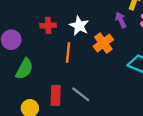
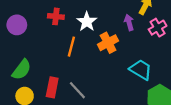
green semicircle: (24, 69) -> (22, 70), moved

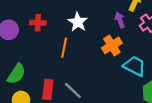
red cross: (56, 16) -> (38, 23), moved
orange cross: (108, 43) -> (112, 45), moved

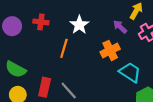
purple arrow: (120, 20) -> (120, 27), turned -32
green semicircle: (16, 74) -> (16, 69), turned 80

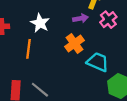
purple arrow: (120, 27) -> (80, 18), turned 136

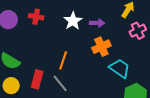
purple arrow: (80, 18) -> (97, 23), moved
orange line: (29, 49) -> (63, 60), moved

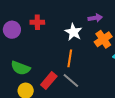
white star: (73, 21) -> (73, 32), moved
red rectangle: (37, 79) -> (49, 80), turned 36

